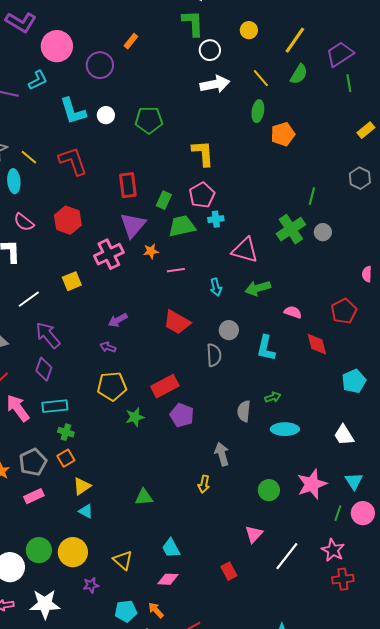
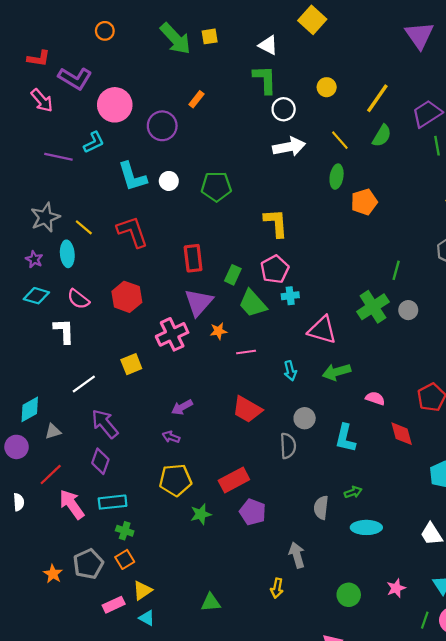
green trapezoid: (182, 226) -> (253, 303), turned -120
pink star: (312, 484) -> (396, 588), size x0.6
pink rectangle: (34, 496) -> (114, 605), moved

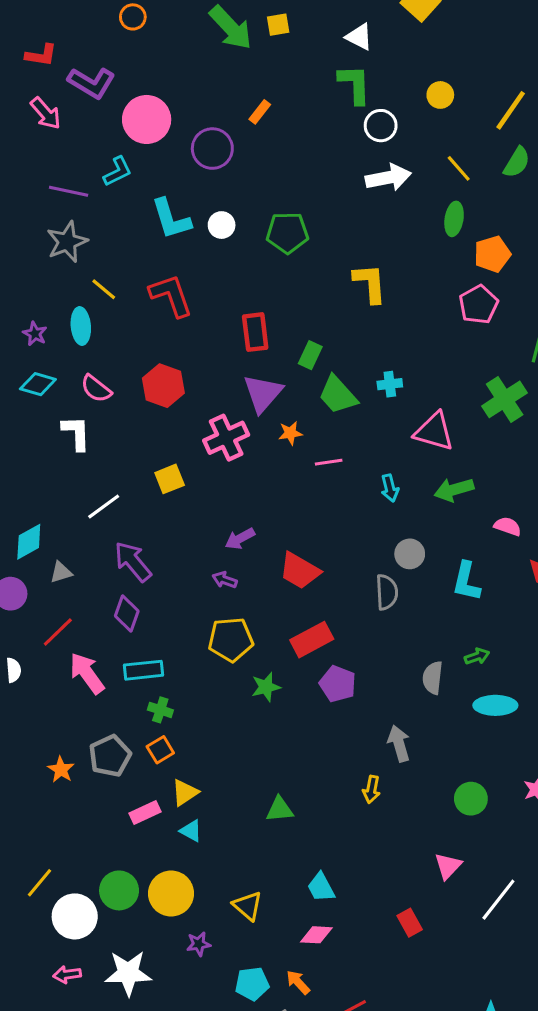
gray star: (45, 217) -> (67, 242), moved
pink pentagon: (275, 269) -> (479, 305), moved
red trapezoid: (247, 409) -> (300, 571), moved

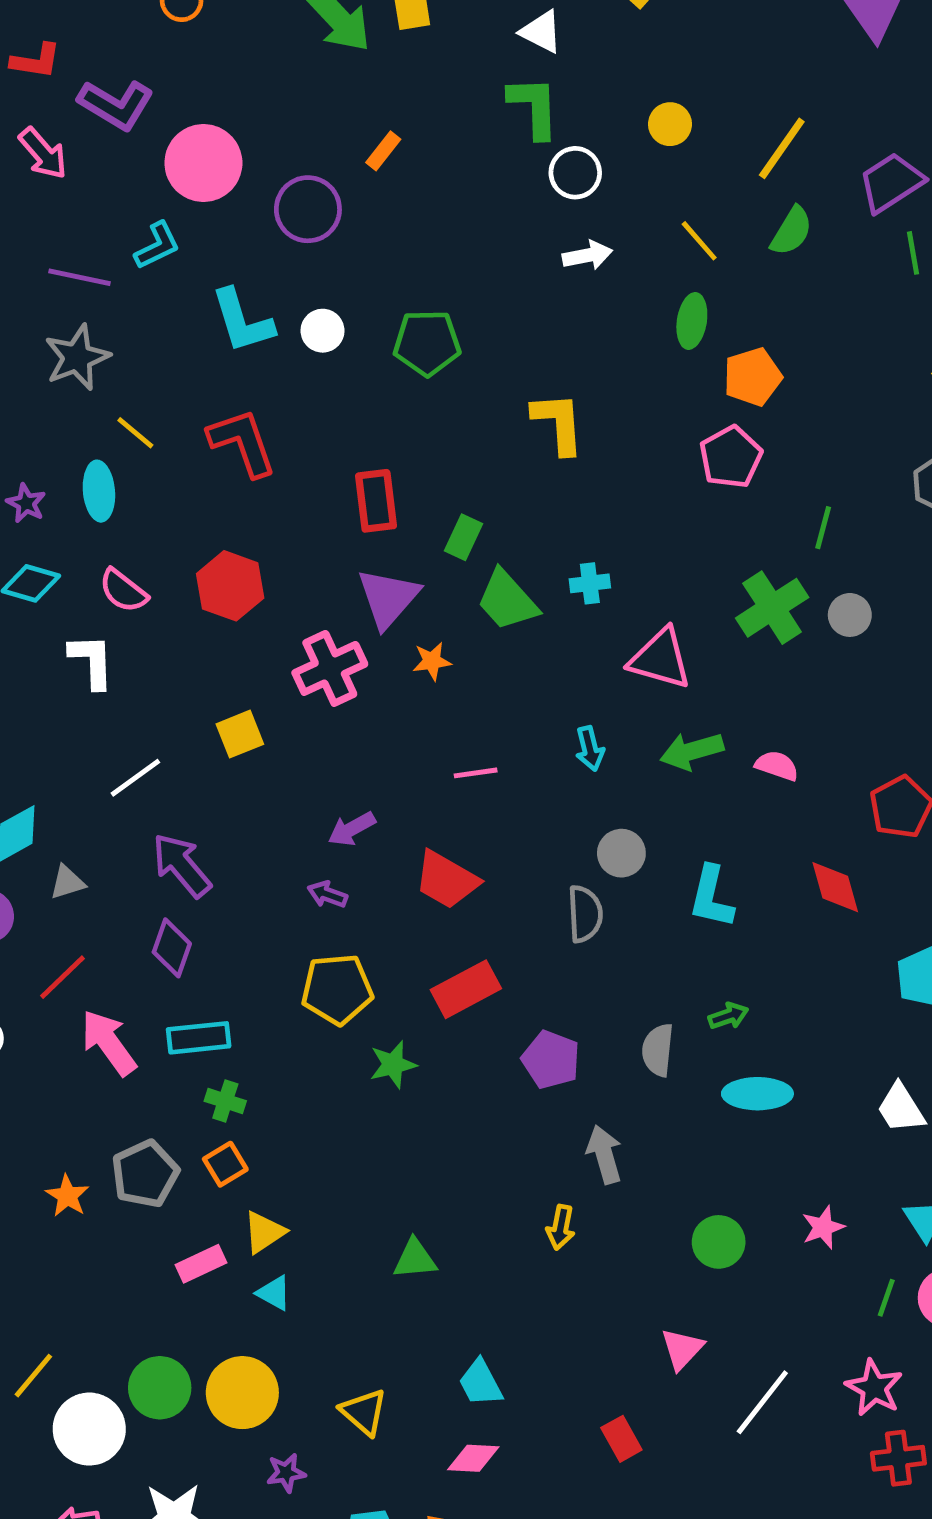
white arrow: (388, 178) -> (587, 255), size x0.7
pink line: (329, 462) -> (476, 773), moved
pink semicircle: (508, 526) -> (777, 766), moved
purple pentagon: (338, 684) -> (551, 1060), moved

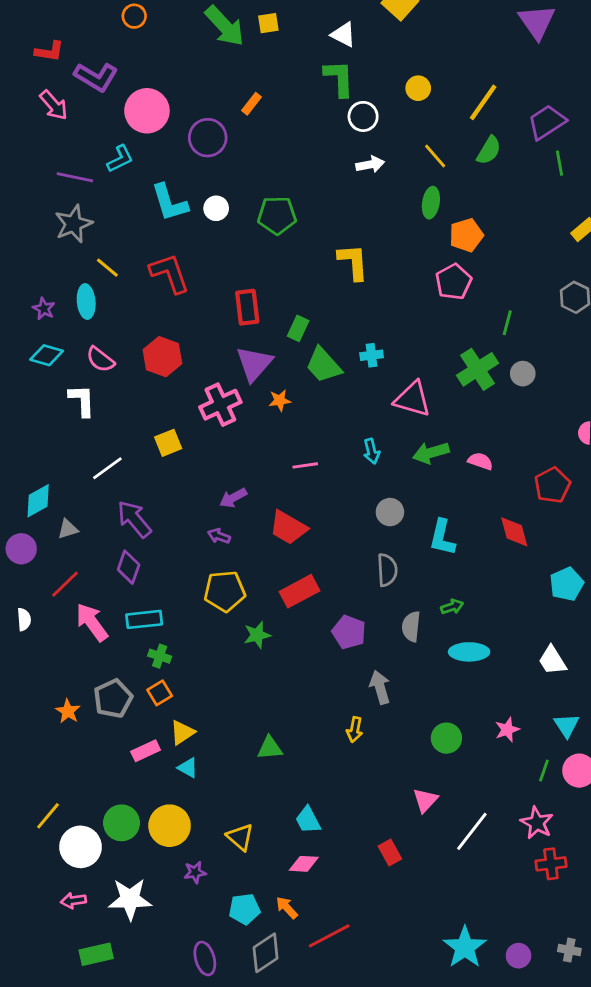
gray semicircle: (585, 914) -> (387, 570), moved

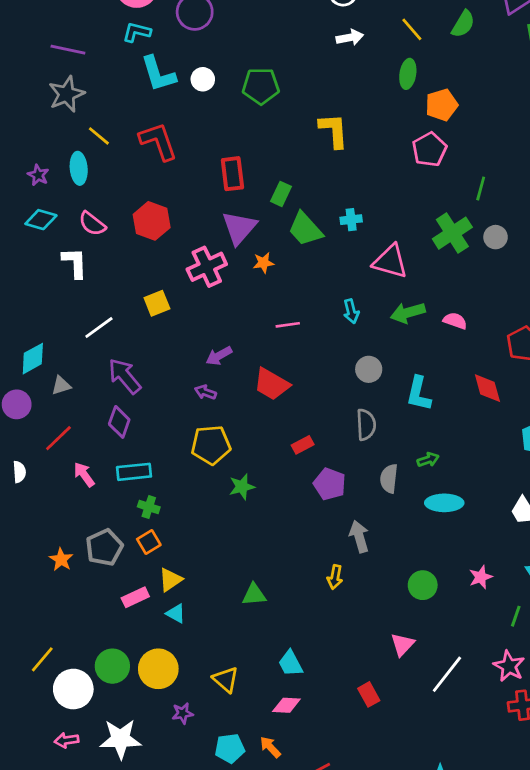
cyan L-shape: (120, 159) -> (137, 32), moved, turned -140
red rectangle: (300, 591) -> (303, 445), moved, size x0.6
pink arrow: (92, 622) -> (84, 475), size x0.7

